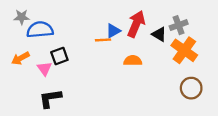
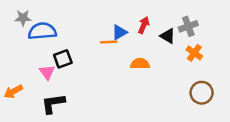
red arrow: (136, 24) -> (144, 25), size x0.6
orange cross: (184, 50) -> (194, 53), size x0.6
orange arrow: (20, 58) -> (13, 91), moved

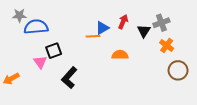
black triangle: (168, 36) -> (144, 31), turned 32
brown circle: (202, 93) -> (178, 70), moved
black L-shape: (53, 104) -> (69, 78), moved, turned -40

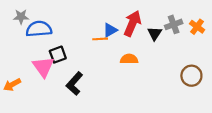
red arrow: (123, 22) -> (132, 23), size x1.6
orange cross: (167, 46) -> (197, 27), moved
pink triangle: (40, 62) -> (43, 67), size x1.5

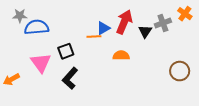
orange cross: (197, 27) -> (185, 14), moved
black square: (58, 55) -> (66, 51), moved

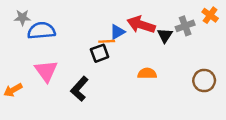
red arrow: (124, 22) -> (141, 25), turned -95
black square: (66, 51) -> (100, 53), moved
orange semicircle: (121, 55) -> (147, 73), moved

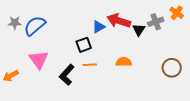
gray star: (22, 18) -> (15, 23), moved
blue semicircle: (41, 31) -> (35, 26), turned -35
orange line: (107, 41) -> (90, 65), moved

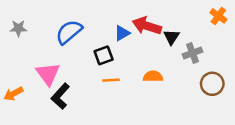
gray cross: (156, 22) -> (192, 53), moved
blue semicircle: (35, 26) -> (69, 32), moved
black L-shape: (67, 75) -> (60, 96), moved

